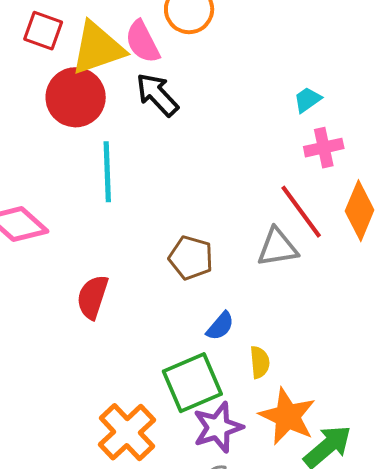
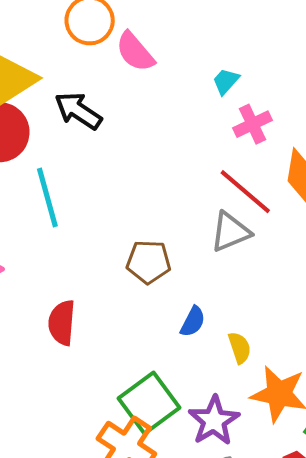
pink semicircle: (143, 42) -> (135, 52), moved
green square: (192, 383) -> (149, 403), moved

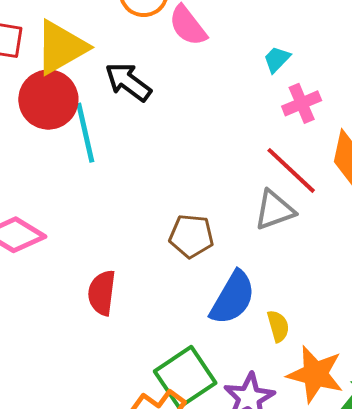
cyan line: (47, 198) -> (85, 133), moved
blue semicircle: (193, 322) -> (233, 298), size x1.8

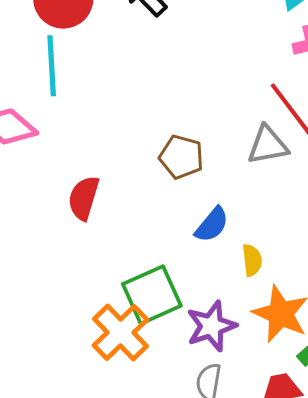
cyan line: (85, 133) -> (52, 66), moved
blue semicircle: (233, 298) -> (212, 225), size x0.7

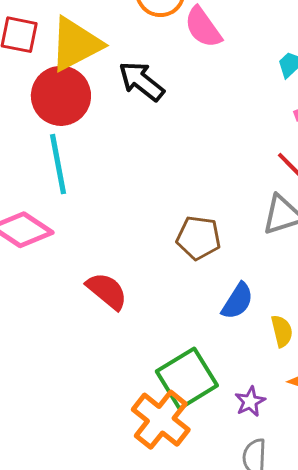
red semicircle: (84, 198) -> (107, 291), turned 120
purple star: (211, 326) -> (250, 402), size x0.6

